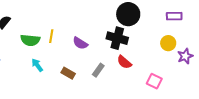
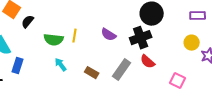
black cross: (117, 38) -> (141, 38), turned -35
purple semicircle: (80, 43) -> (109, 35), moved
gray rectangle: (98, 70) -> (122, 70), size x1.5

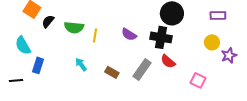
black cross: (141, 38) -> (161, 37), turned 30
green semicircle: (54, 40) -> (74, 27), moved

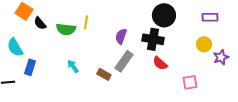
black semicircle: (48, 21) -> (40, 23), turned -80
purple semicircle: (129, 34) -> (121, 36), turned 77
yellow line: (95, 35) -> (86, 22), moved
gray rectangle: (142, 69) -> (124, 61), moved
pink square: (198, 80) -> (190, 82), turned -35

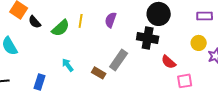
green semicircle: (66, 29) -> (61, 28), turned -48
purple semicircle: (121, 36) -> (111, 20), moved
red semicircle: (160, 63) -> (169, 62), moved
blue rectangle: (30, 67) -> (40, 82), moved

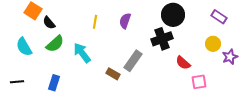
purple rectangle: (205, 16) -> (219, 17), turned 35
green semicircle: (61, 28) -> (55, 44), moved
black cross: (148, 38) -> (162, 39), turned -30
cyan arrow: (68, 65) -> (82, 53), moved, size x1.5

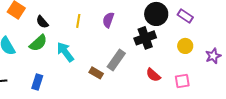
purple rectangle: (219, 17) -> (185, 16), moved
black semicircle: (49, 23) -> (42, 22), moved
yellow circle: (213, 44) -> (185, 46), moved
red semicircle: (183, 63) -> (153, 75), moved

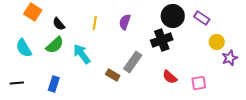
yellow circle: (185, 46) -> (217, 42), moved

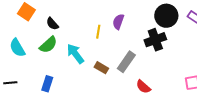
yellow line: (95, 23) -> (98, 32), moved
brown rectangle: (113, 75) -> (101, 68), moved
red semicircle: (170, 77) -> (143, 87), moved

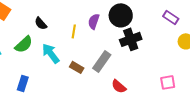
black circle: (166, 16) -> (121, 15), moved
black semicircle: (52, 24) -> (41, 23), moved

